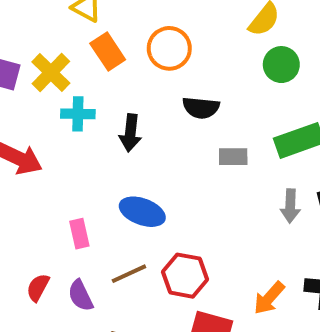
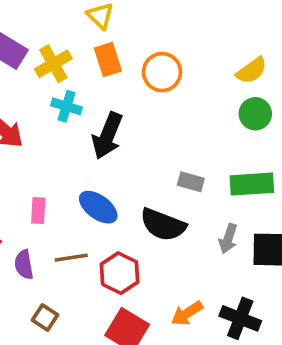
black semicircle: (201, 108) -> (163, 225), moved, size x1.4
black arrow: (130, 133) -> (107, 136), size x1.4

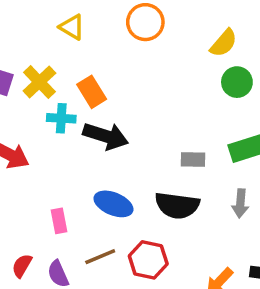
orange rectangle: (108, 60) -> (92, 92), moved
orange circle: (162, 72) -> (145, 22), moved
black arrow: (107, 136) -> (106, 136), turned -81

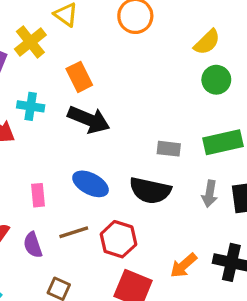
yellow cross: (39, 82) -> (30, 42), moved
cyan cross: (61, 118) -> (31, 106), moved

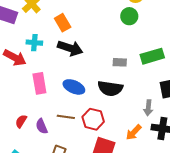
green circle: (216, 80) -> (129, 16), moved
gray arrow: (210, 194) -> (148, 108), moved
pink rectangle: (38, 195) -> (39, 83), moved, size x1.5
brown line: (74, 232) -> (66, 117), turned 30

